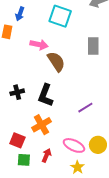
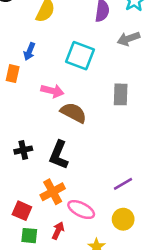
brown semicircle: (56, 62) -> (73, 113), turned -30
purple line: (85, 108) -> (123, 184), moved
pink ellipse: (74, 145) -> (81, 210), moved

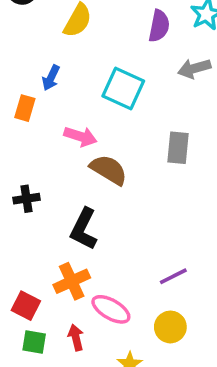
black cross: (23, 150) -> (26, 199), moved
red arrow: (58, 231) -> (76, 338), turned -42

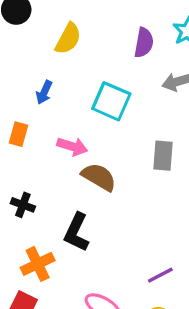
orange rectangle: (25, 108) -> (18, 134), moved
black cross: (26, 199) -> (23, 205), turned 30
orange cross: (72, 281) -> (38, 264), moved

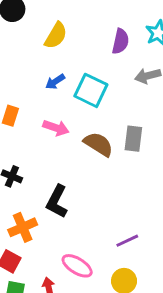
blue arrow: (44, 92) -> (55, 82), moved, turned 30
brown semicircle: (99, 177) -> (98, 144), moved

